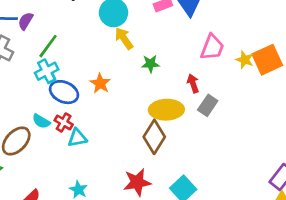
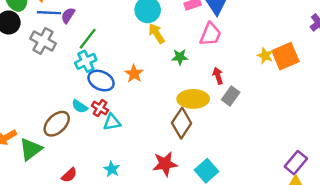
pink trapezoid: (212, 47) -> (210, 34), moved

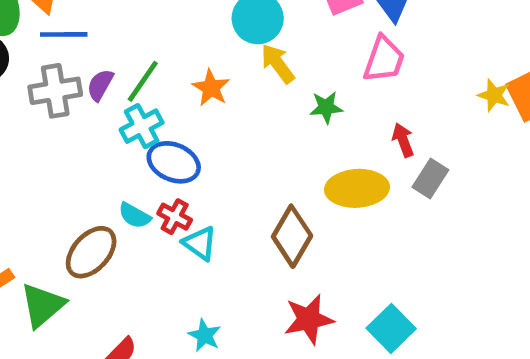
purple semicircle: (68, 15) -> (100, 85), moved
gray cross: (43, 41) -> (55, 91), turned -35
orange star: (134, 74) -> (211, 88), moved
cyan triangle: (112, 122) -> (200, 243), turned 48
brown diamond: (182, 123) -> (292, 236), moved

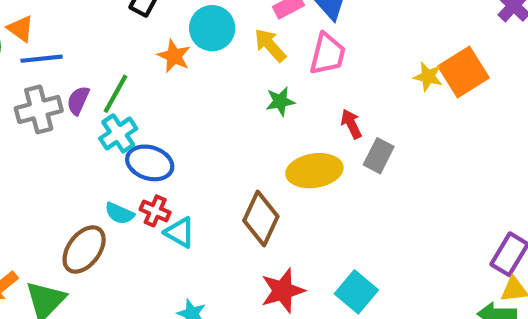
yellow arrow: (278, 64) -> (270, 45), moved
orange star: (211, 88) -> (174, 56), moved

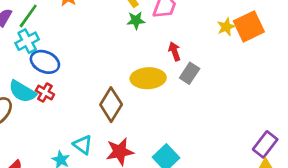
yellow star: (428, 77) -> (226, 27), turned 30
green star: (280, 101) -> (136, 20), moved
cyan semicircle: (119, 213) -> (22, 92), size x1.5
cyan triangle: (180, 232) -> (83, 145), moved

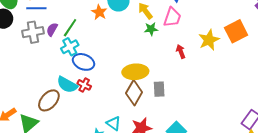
yellow star: (226, 27) -> (209, 40), moved, size x1.5
gray rectangle: (190, 73) -> (159, 89), moved, turned -35
yellow ellipse: (148, 78) -> (135, 72), moved

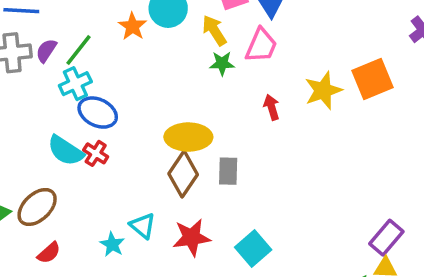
brown ellipse: (49, 100) -> (37, 207), moved

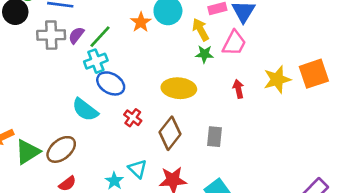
yellow ellipse: (188, 137) -> (179, 88), moved
red cross: (96, 153) -> (133, 118), moved
gray rectangle: (228, 171) -> (214, 137), moved

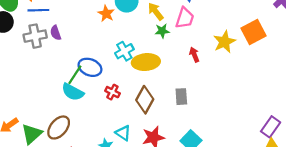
purple semicircle: (76, 35) -> (56, 33), turned -48
green line: (100, 37) -> (75, 75), moved
cyan cross: (96, 61) -> (124, 51), moved

